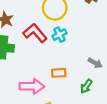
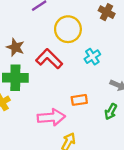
cyan cross: (59, 35) -> (92, 57), moved

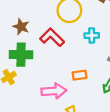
cyan cross: (92, 57) -> (92, 36), turned 32

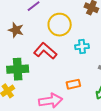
brown star: (21, 27) -> (16, 30), moved

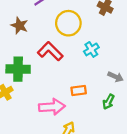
cyan cross: (82, 47) -> (91, 49), turned -32

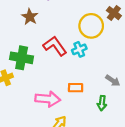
yellow circle: (68, 23) -> (91, 26), moved
cyan cross: (91, 49) -> (79, 49), moved
green arrow: (108, 102) -> (102, 103), turned -32

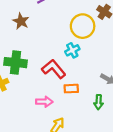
red L-shape: (55, 46) -> (54, 69), moved
pink arrow: (48, 99) -> (44, 102), size x0.7

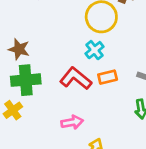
brown star: (21, 21) -> (19, 49), moved
orange rectangle: (71, 89) -> (108, 77), moved

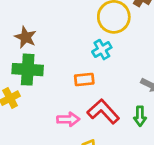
orange rectangle: (108, 77) -> (84, 80), moved
red L-shape: (76, 78) -> (103, 111), moved

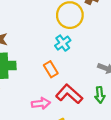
orange rectangle: (84, 80) -> (51, 69), turned 70

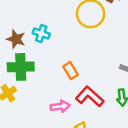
cyan cross: (63, 43) -> (41, 34), moved, turned -35

